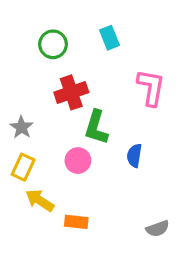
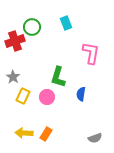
red cross: (71, 92) -> (15, 41), moved
yellow rectangle: (23, 167) -> (23, 96), moved
yellow arrow: (40, 200) -> (24, 133), moved, turned -30
orange rectangle: (76, 222) -> (46, 134), turned -64

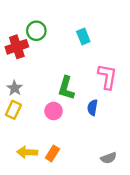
cyan rectangle: (66, 23) -> (83, 36), moved
pink L-shape: (91, 53) -> (107, 77), moved
yellow rectangle: (23, 96) -> (13, 110), moved

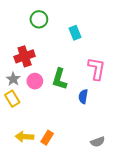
green circle: (36, 31) -> (39, 19), moved
red cross: (17, 47) -> (25, 56), moved
yellow rectangle: (13, 110) -> (12, 99), turned -56
pink circle: (54, 111) -> (35, 81), moved

